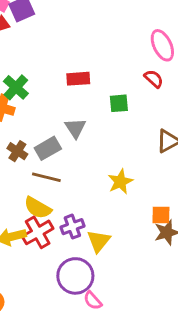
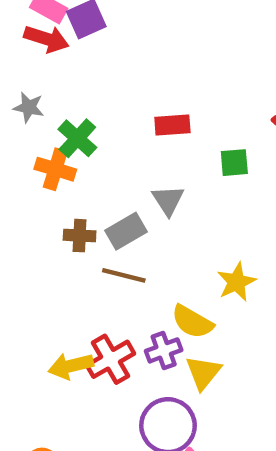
brown cross: (17, 151) -> (80, 236), turned -30
yellow semicircle: (38, 208) -> (192, 322), moved

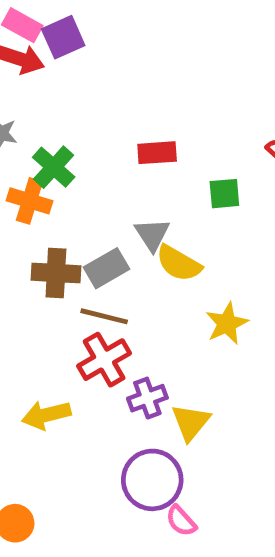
brown cross: (80, 236) -> (56, 273), size x1.4
yellow semicircle: (192, 322) -> (179, 263), moved
red cross: (111, 359) -> (104, 360), moved

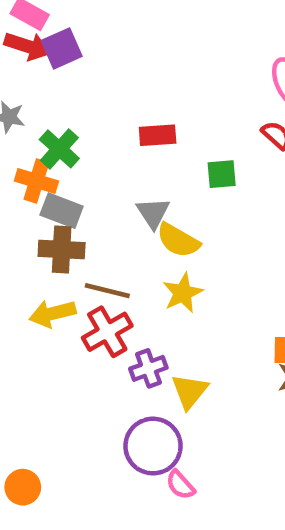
purple square: (63, 37) -> (62, 48), moved
gray rectangle: (106, 268) -> (62, 211), moved, turned 51
yellow star: (227, 324) -> (183, 293), moved
yellow arrow: (46, 415) -> (52, 313), moved

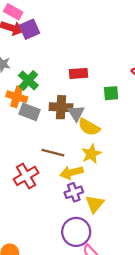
brown cross: (62, 250) -> (61, 107), moved
yellow arrow: (52, 313) -> (71, 172), moved
red cross: (107, 332) -> (26, 176), moved

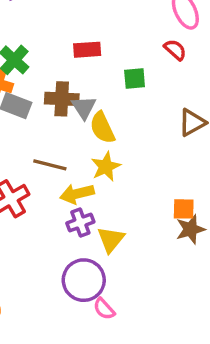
yellow semicircle: (89, 127) -> (102, 128), turned 35

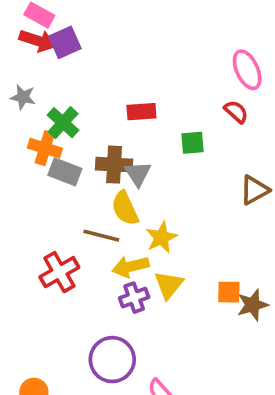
yellow semicircle: (102, 128) -> (125, 208), moved
orange square: (184, 209) -> (229, 292), moved
yellow triangle: (111, 239) -> (169, 285), moved
purple circle: (84, 280) -> (112, 360), moved

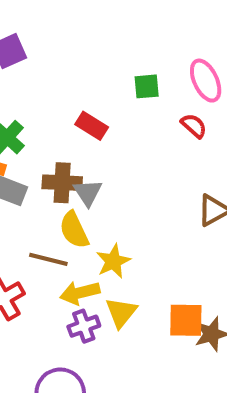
red rectangle: (141, 112) -> (92, 126), turned 36
green square: (192, 143) -> (147, 86), moved
orange square: (229, 292) -> (186, 320), size x1.4

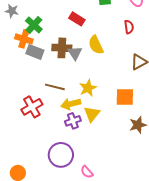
red semicircle: (194, 126) -> (129, 27), moved, turned 40
yellow semicircle: (74, 230) -> (96, 45), moved
orange square: (186, 320) -> (125, 97), moved

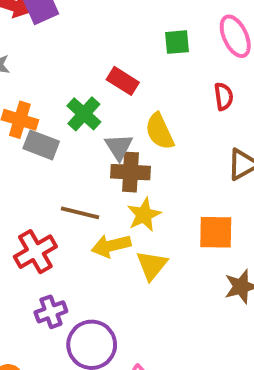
green cross: (34, 25) -> (84, 114), moved
brown cross: (62, 48) -> (130, 172), moved
purple cross: (73, 121) -> (51, 312), moved

